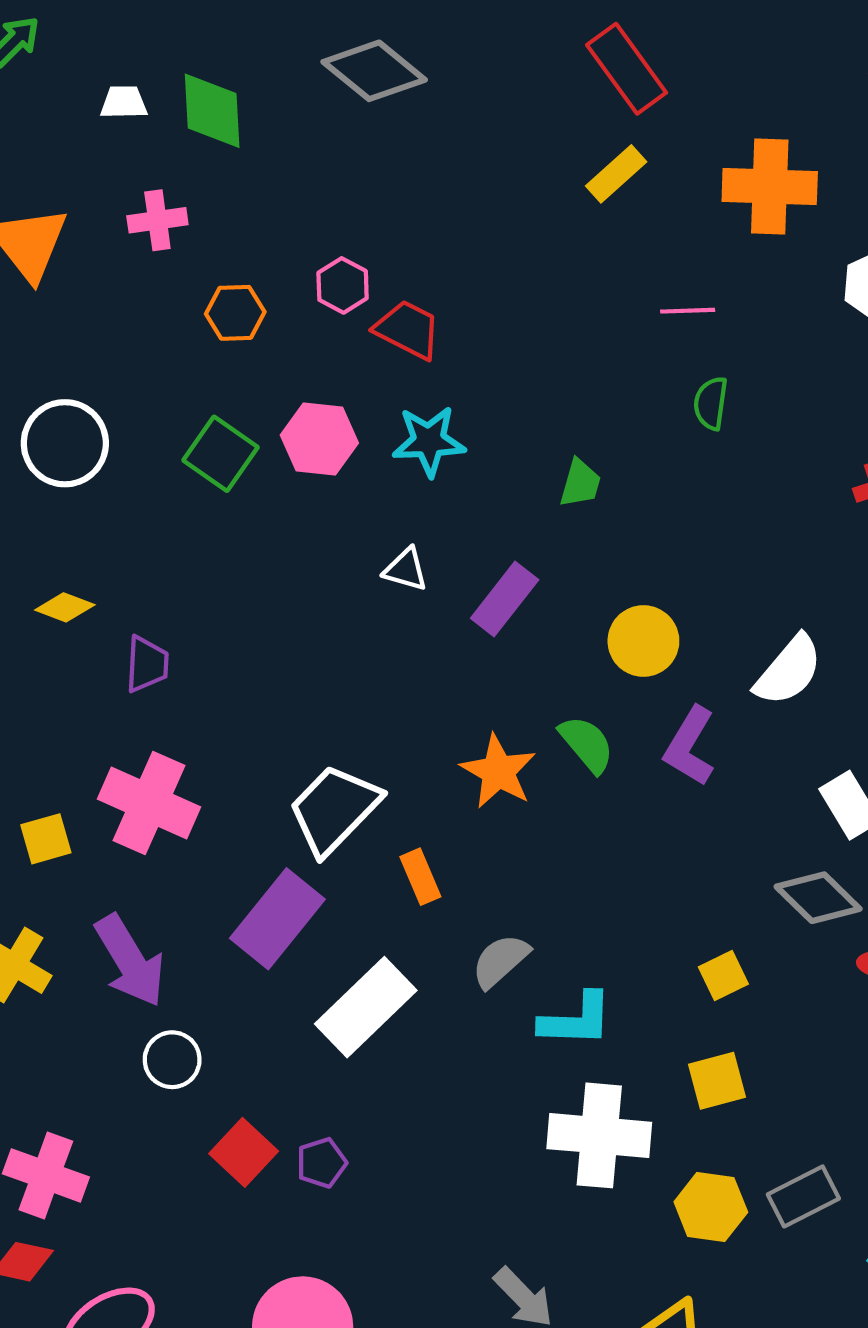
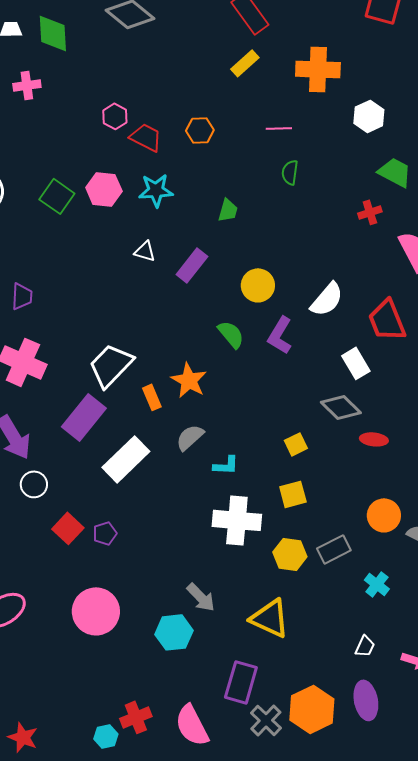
orange hexagon: (235, 313) -> (200, 130), moved
orange star: (498, 771) -> (189, 380), moved
cyan L-shape: (576, 1020) -> (226, 465), size x0.7

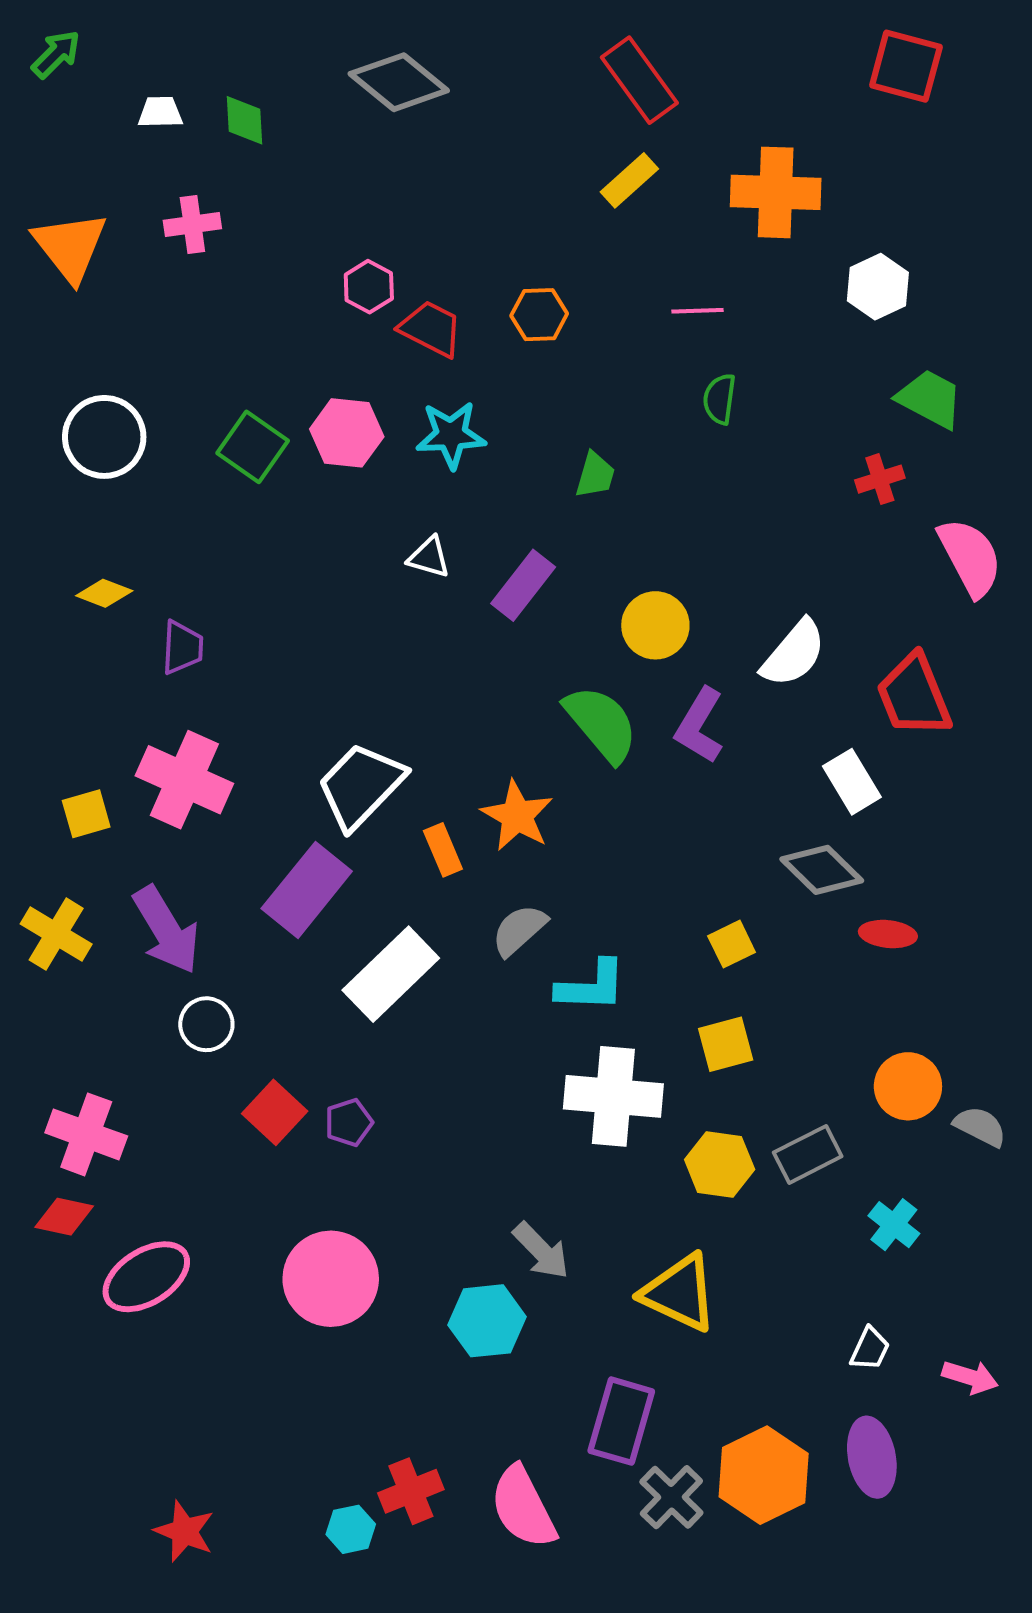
green diamond: (53, 33) -> (245, 120), size x0.7
green semicircle: (231, 334) -> (601, 724), size x1.4
cyan L-shape: (226, 465) -> (591, 986), size x1.4

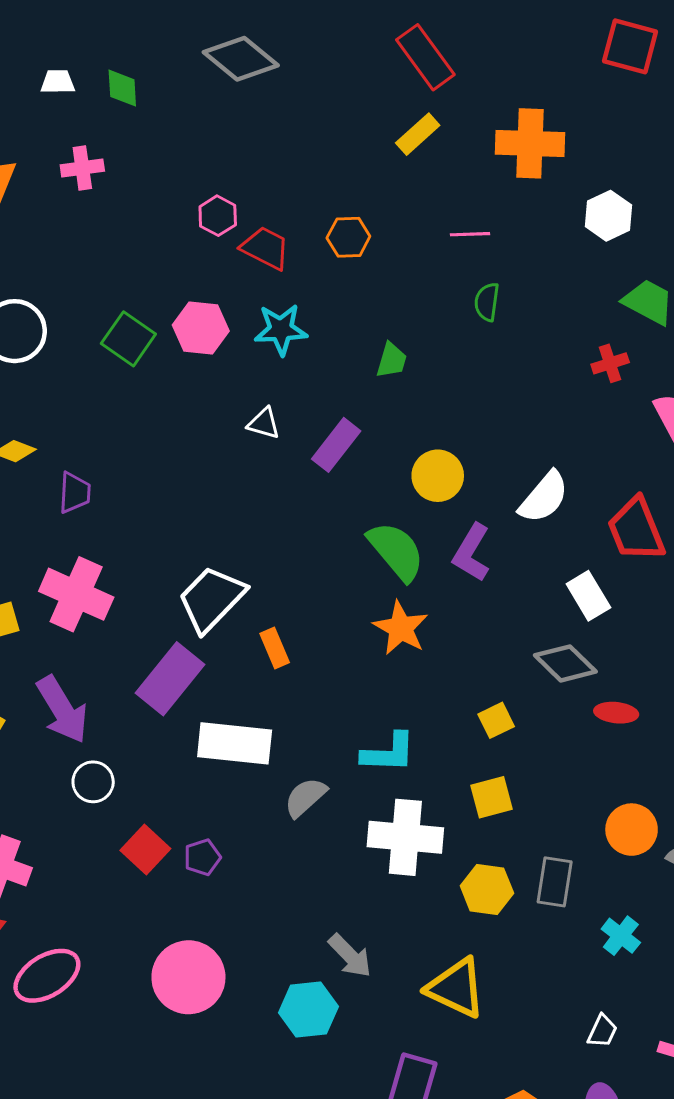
orange star: (517, 816) -> (401, 628), moved
gray semicircle: (519, 930) -> (305, 797), moved
white rectangle: (391, 974) -> (235, 743), turned 50
gray rectangle: (808, 1154) -> (555, 882), turned -54

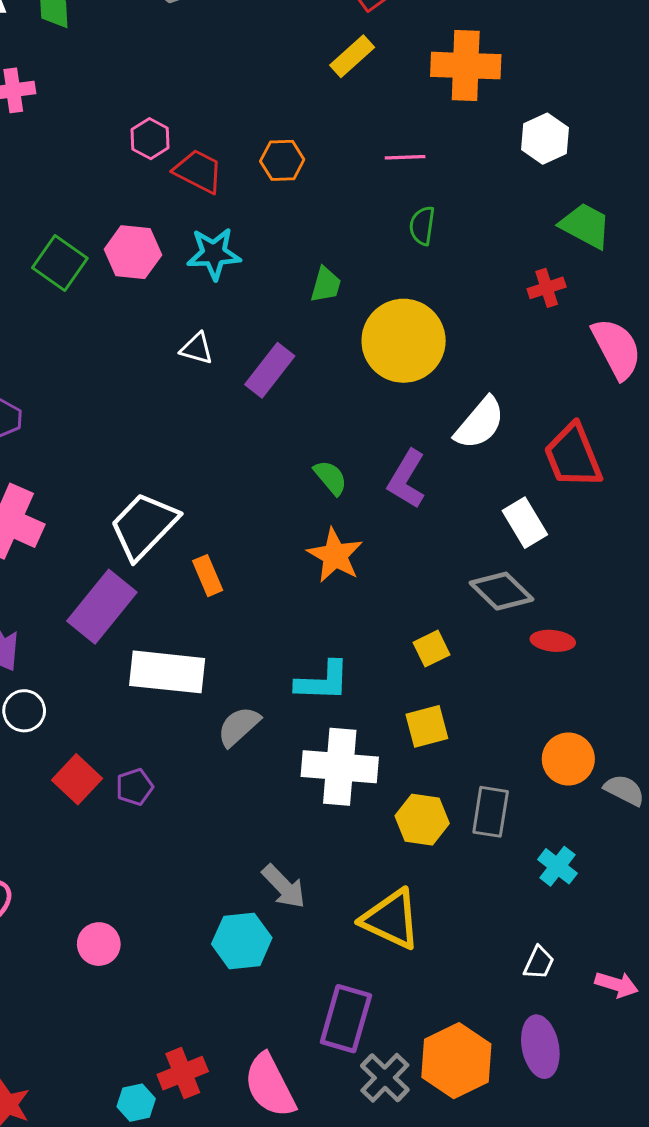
yellow circle: (438, 476) -> (404, 341), moved, size x1.6
green semicircle: (396, 551) -> (330, 478), size x0.6
pink circle: (188, 977) -> (99, 944), moved, size x0.6

